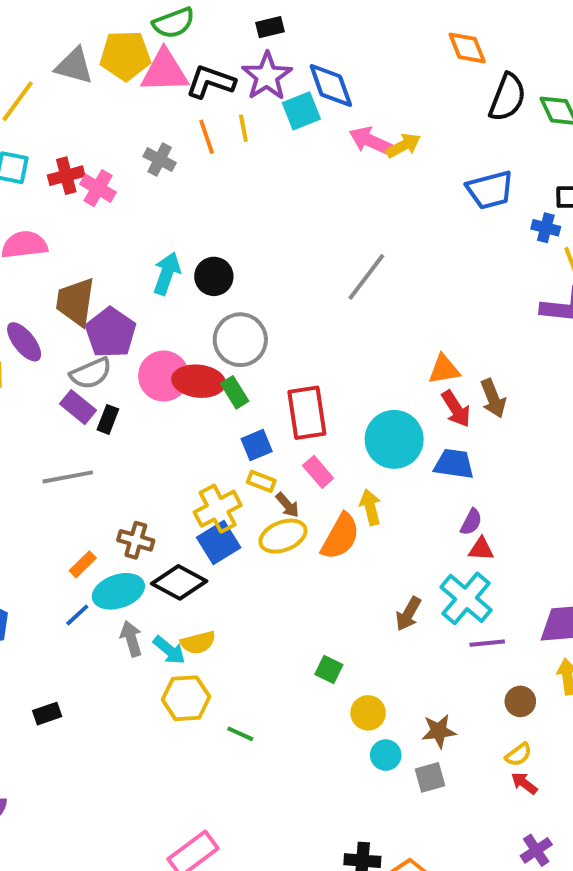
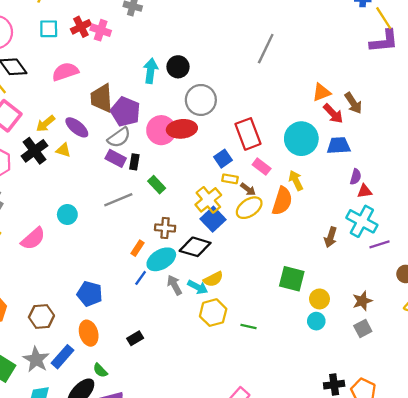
green rectangle: (235, 392) -> (157, 185), moved
green square: (329, 670) -> (292, 279), size x1.6
cyan circle: (386, 755) -> (316, 321), moved

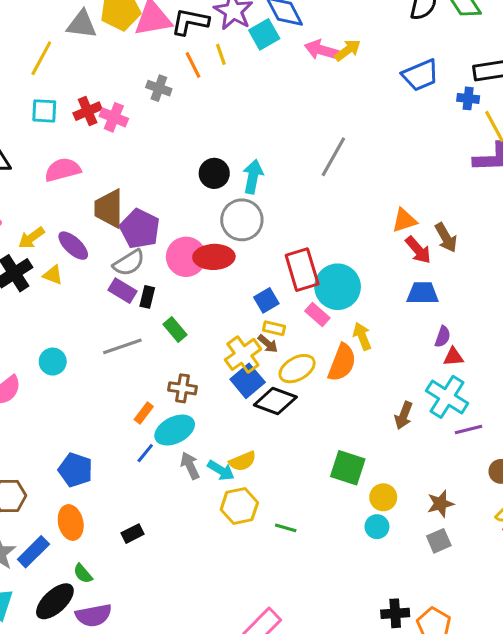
cyan arrow: (151, 71) -> (253, 177), moved
cyan circle: (301, 139) -> (338, 287), moved
brown arrow: (248, 189) -> (268, 344), moved
black diamond: (195, 247) -> (275, 401), moved

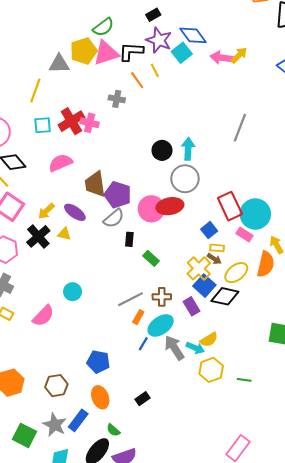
red cross: (88, 111) -> (71, 121), size x1.4
purple rectangle: (123, 291) -> (192, 306), moved, turned 36
gray line: (122, 346) -> (130, 299), moved
gray arrow: (190, 466) -> (174, 348), size x1.4

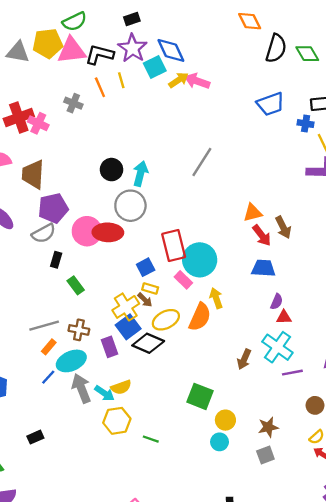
yellow arrow: (239, 55) -> (179, 80), moved
brown trapezoid: (95, 184) -> (33, 174), moved
purple pentagon: (118, 195) -> (53, 208), turned 30

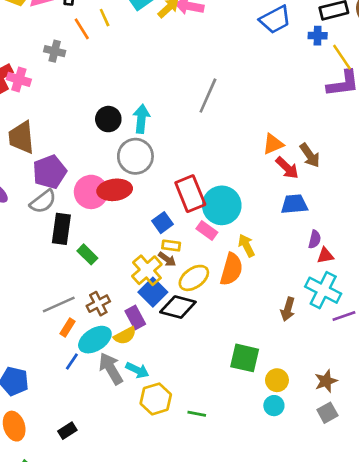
black rectangle: (56, 260) -> (61, 229), size x1.6
brown cross: (79, 330) -> (98, 304), turned -30
yellow semicircle: (121, 387) -> (125, 336), moved

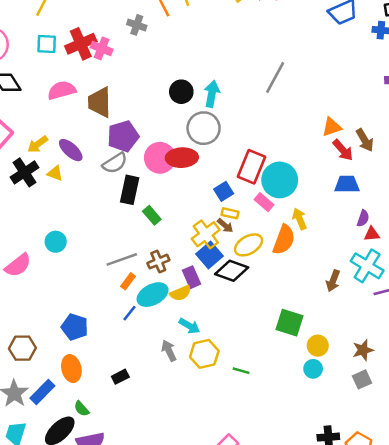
red rectangle: (190, 194) -> (252, 167), turned 40
gray arrow: (111, 369) -> (169, 351), moved, size x0.7

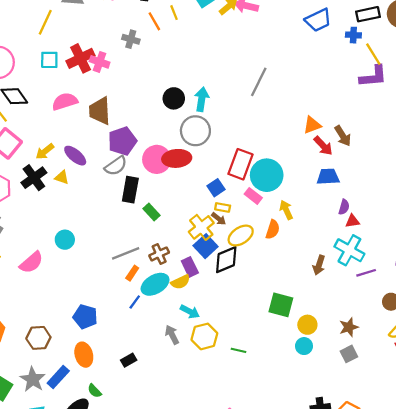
orange semicircle: (284, 240) -> (273, 229), size x0.7
black diamond: (232, 271) -> (226, 260), turned -40

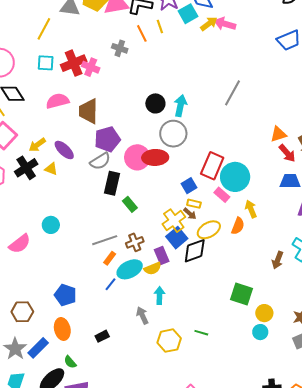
cyan arrow: (190, 312) -> (159, 296), turned -120
yellow hexagon: (204, 336) -> (169, 341), moved

